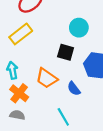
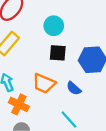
cyan circle: (79, 28) -> (54, 26), moved

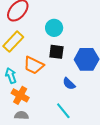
orange trapezoid: (44, 83) -> (34, 65), moved

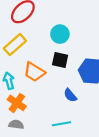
cyan line: (63, 111) -> (62, 124), turned -66

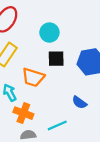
blue semicircle: (70, 95) -> (79, 102), moved
cyan line: (62, 124) -> (57, 125), moved

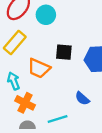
cyan circle: (49, 33) -> (46, 15), moved

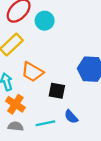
black square: (64, 52) -> (57, 91), moved
blue semicircle: (82, 98) -> (71, 117), moved

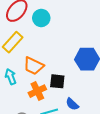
orange cross: (15, 104) -> (37, 91), moved, turned 36

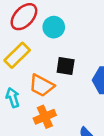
black square: (57, 81) -> (66, 66), moved

